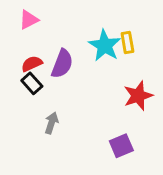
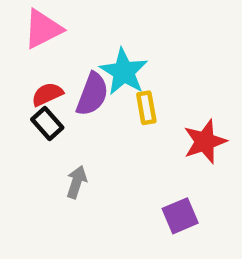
pink triangle: (29, 20) -> (43, 29), size x1.4
yellow rectangle: (127, 42) -> (146, 108), moved
cyan star: (105, 46) -> (124, 72), moved

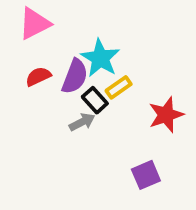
yellow rectangle: (146, 108) -> (119, 87), turned 65
black rectangle: (47, 124) -> (95, 100), moved
gray arrow: (77, 182) -> (82, 122), moved, turned 45

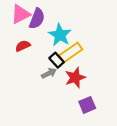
purple semicircle: (75, 76) -> (37, 19), moved
yellow rectangle: (119, 87) -> (71, 52), size x1.5
red star: (166, 115) -> (75, 78), moved

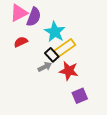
red star: (75, 78) -> (69, 71), turned 30

